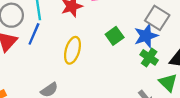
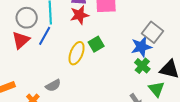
green square: (115, 36) -> (96, 44), moved

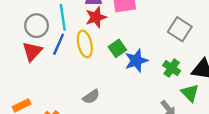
blue star: (141, 47) -> (136, 61), moved
yellow ellipse: (77, 53) -> (85, 44), moved, turned -30
gray semicircle: (53, 85) -> (91, 97), moved

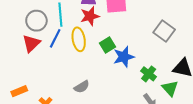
green cross: (172, 68) -> (149, 74), moved

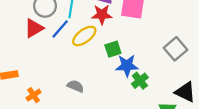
yellow ellipse: (79, 39) -> (84, 36), turned 50
green cross: (149, 74) -> (140, 81), moved
gray semicircle: (82, 87) -> (75, 86), turned -140

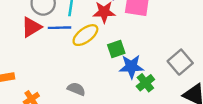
blue line: (60, 29) -> (59, 28), turned 48
gray square: (176, 49) -> (180, 62), moved

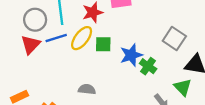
green square: (116, 49) -> (103, 44), moved, turned 35

